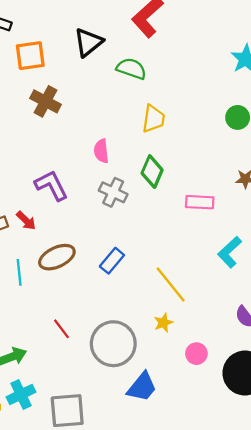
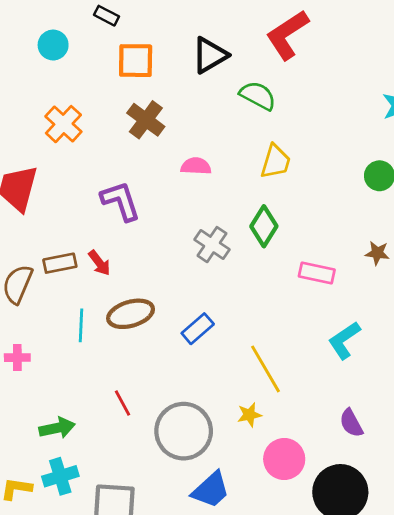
pink semicircle: (101, 151) -> (196, 166), moved, turned 90
purple L-shape: (51, 185) -> (121, 201), moved
pink circle: (196, 354) -> (284, 459), size x1.5

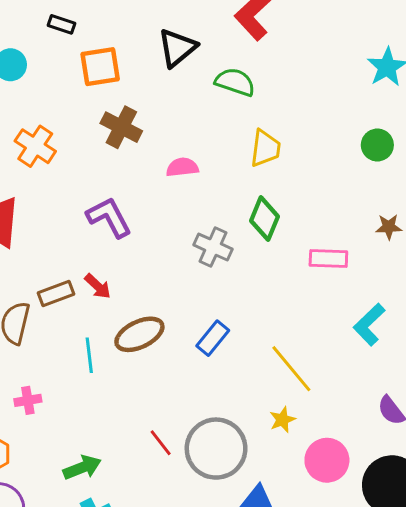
red line: (123, 403) -> (161, 443), moved

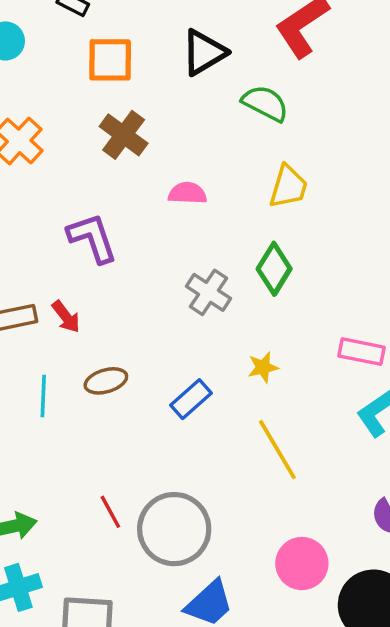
pink rectangle: (328, 259) -> (362, 352), moved
brown ellipse: (139, 334) -> (106, 381), size x0.7
yellow star: (282, 420) -> (263, 367), moved

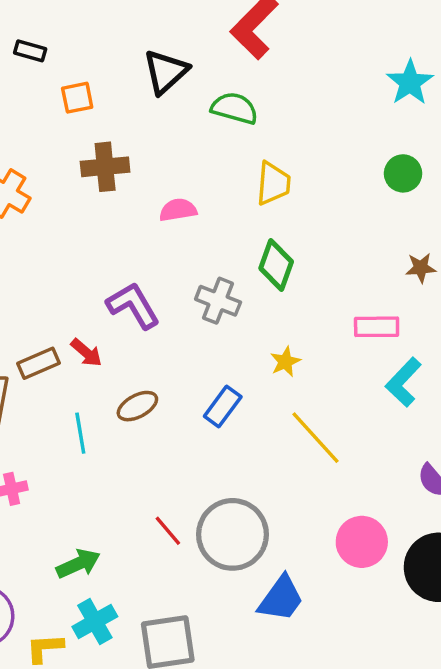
orange square: (110, 60) -> (77, 98), size x0.7
brown cross: (124, 135) -> (105, 167), turned -30
purple L-shape: (92, 238) -> (133, 306), moved

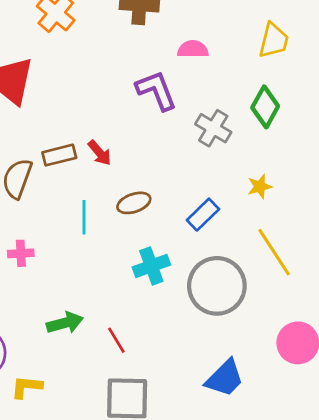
purple L-shape: (133, 306) -> (156, 90), moved
red line: (168, 531) -> (116, 340), moved
gray circle: (233, 534) -> (217, 286), moved
cyan cross: (95, 622) -> (151, 266), moved

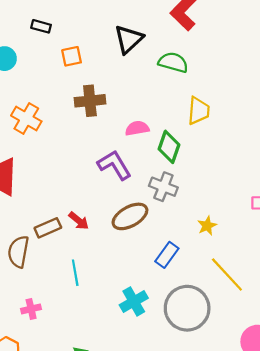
green diamond: (265, 107) -> (169, 147), moved
brown ellipse: (134, 203) -> (130, 216), moved, size x1.4

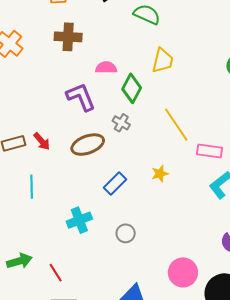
gray cross: (163, 187) -> (121, 123), size x0.7
yellow star: (207, 226) -> (160, 174), moved
yellow line: (227, 275) -> (176, 125), moved
gray circle: (187, 308) -> (126, 233), size x0.5

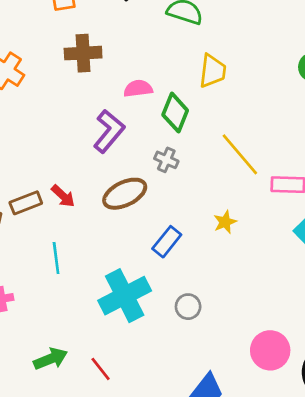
purple L-shape: (81, 97) -> (109, 131), turned 68
cyan cross: (79, 220) -> (125, 296), size x1.5

